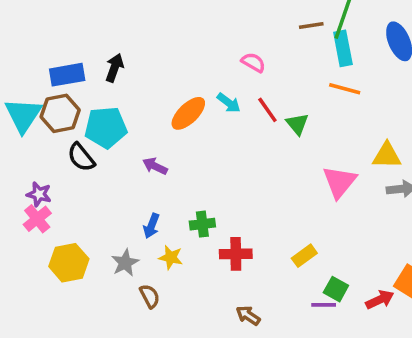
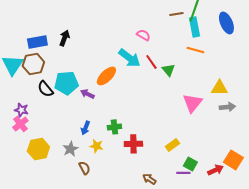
cyan arrow: (229, 103) -> (129, 58), size x1.6
orange ellipse: (188, 113) -> (106, 76), moved
cyan pentagon: (106, 127) -> (66, 83), moved
brown arrow: (248, 315) -> (149, 179), moved

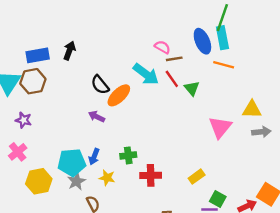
brown line: (176, 14) -> (174, 59), moved
blue ellipse: (226, 23) -> (202, 41), moved
cyan pentagon: (66, 83) -> (72, 162), moved
black semicircle: (45, 89) -> (100, 85), moved
purple star: (21, 110) -> (23, 120), moved

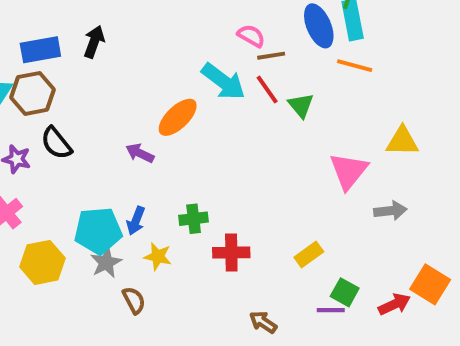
black semicircle: (100, 85) -> (56, 143), moved
gray arrow: (261, 132) -> (390, 211), moved

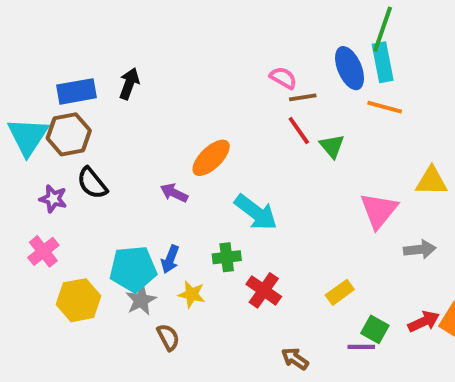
cyan arrow: (223, 82) -> (256, 212), moved
red cross: (231, 253) -> (264, 290), turned 36
red arrow: (394, 304) -> (424, 322), moved

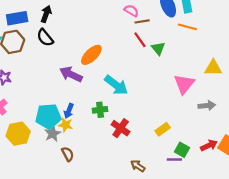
black semicircle: (92, 183) -> (45, 38), moved
purple arrow: (174, 193) -> (71, 74), size x1.5
yellow star: (192, 294) -> (66, 125), moved

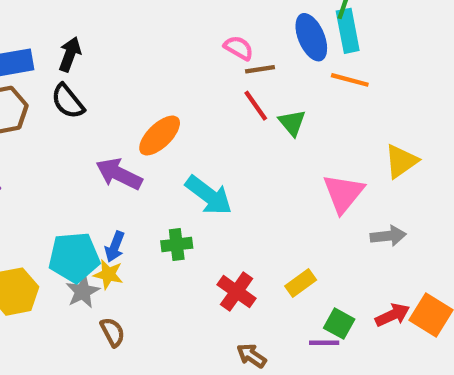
yellow triangle: (213, 68) -> (401, 161), turned -36
red cross: (121, 128) -> (237, 292), moved

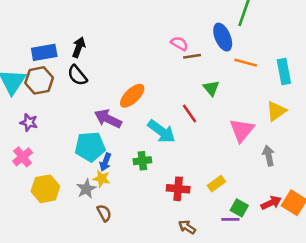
cyan rectangle: (348, 31) -> (284, 71), moved
red line: (256, 106) -> (190, 114), moved
gray arrow: (388, 236) -> (269, 156), turned -96
cyan pentagon: (74, 257) -> (90, 147), moved
red cross: (237, 292) -> (178, 189), turned -30

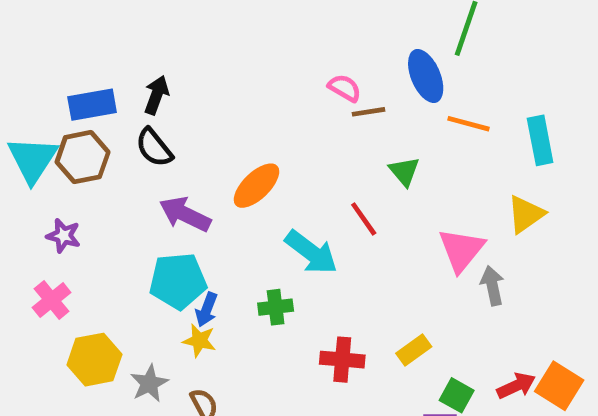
purple arrow: (108, 119) -> (185, 214), moved
gray arrow: (269, 156) -> (492, 286), moved
gray star: (86, 189) -> (149, 383), moved

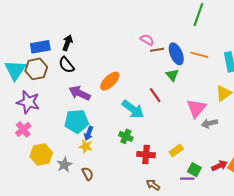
blue ellipse: (426, 76) -> (176, 54), moved
purple star: (63, 236) -> (28, 102), size x1.6
gray arrow: (492, 286) -> (209, 123), turned -91
green cross: (276, 307) -> (126, 136), moved, turned 32

